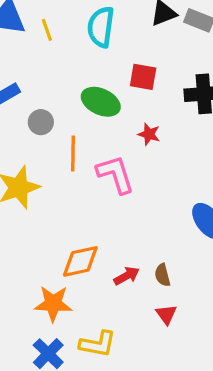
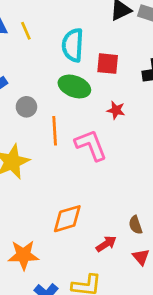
cyan semicircle: (101, 27) -> (73, 45), moved
red arrow: (127, 276) -> (106, 244), moved
orange star: (53, 304) -> (23, 255), moved

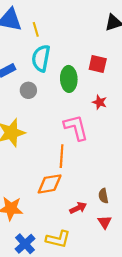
cyan semicircle: (73, 45) -> (41, 58), moved
green ellipse: (74, 86) -> (69, 79), turned 60
orange line: (55, 131) -> (62, 156), moved

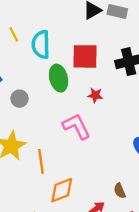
cyan semicircle: (41, 58) -> (41, 44), moved
red square: (98, 64) -> (85, 56), size x1.4
orange line: (62, 156) -> (41, 161), moved

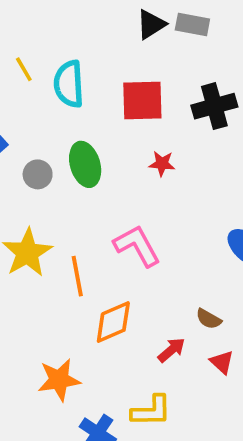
green ellipse: (59, 78) -> (85, 164), moved
pink L-shape: (76, 126) -> (137, 246), moved
brown semicircle: (120, 191) -> (209, 319), turned -35

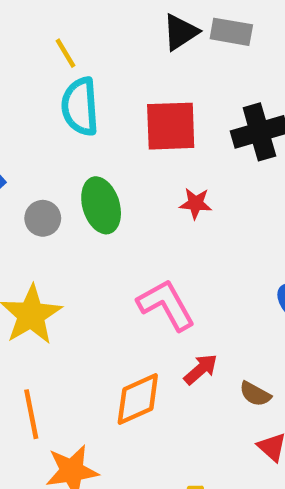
yellow line: (24, 69) -> (66, 53), moved
orange line: (77, 276) -> (31, 414), moved
red arrow: (171, 350) -> (201, 369), moved

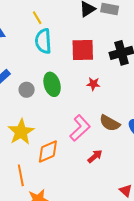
pink L-shape: (166, 305) -> (80, 128), turned 76
brown semicircle: (255, 394) -> (110, 123), moved, size x1.5
orange diamond: (138, 399) -> (48, 151), moved

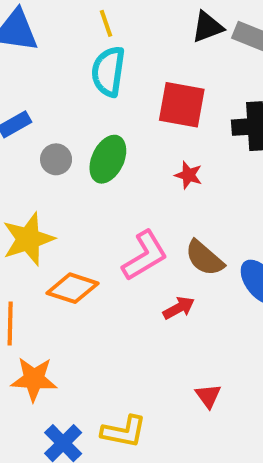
green ellipse: (52, 84) -> (108, 159), turned 30
orange diamond: (48, 151) -> (73, 288), turned 30
red arrow: (95, 156) -> (179, 308), moved

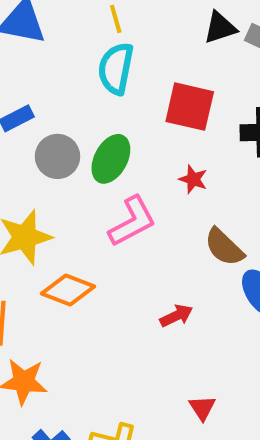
gray circle: (56, 159) -> (57, 156), size x1.4
pink L-shape: (145, 256) -> (132, 221), moved
brown semicircle: (204, 258) -> (224, 247), moved

